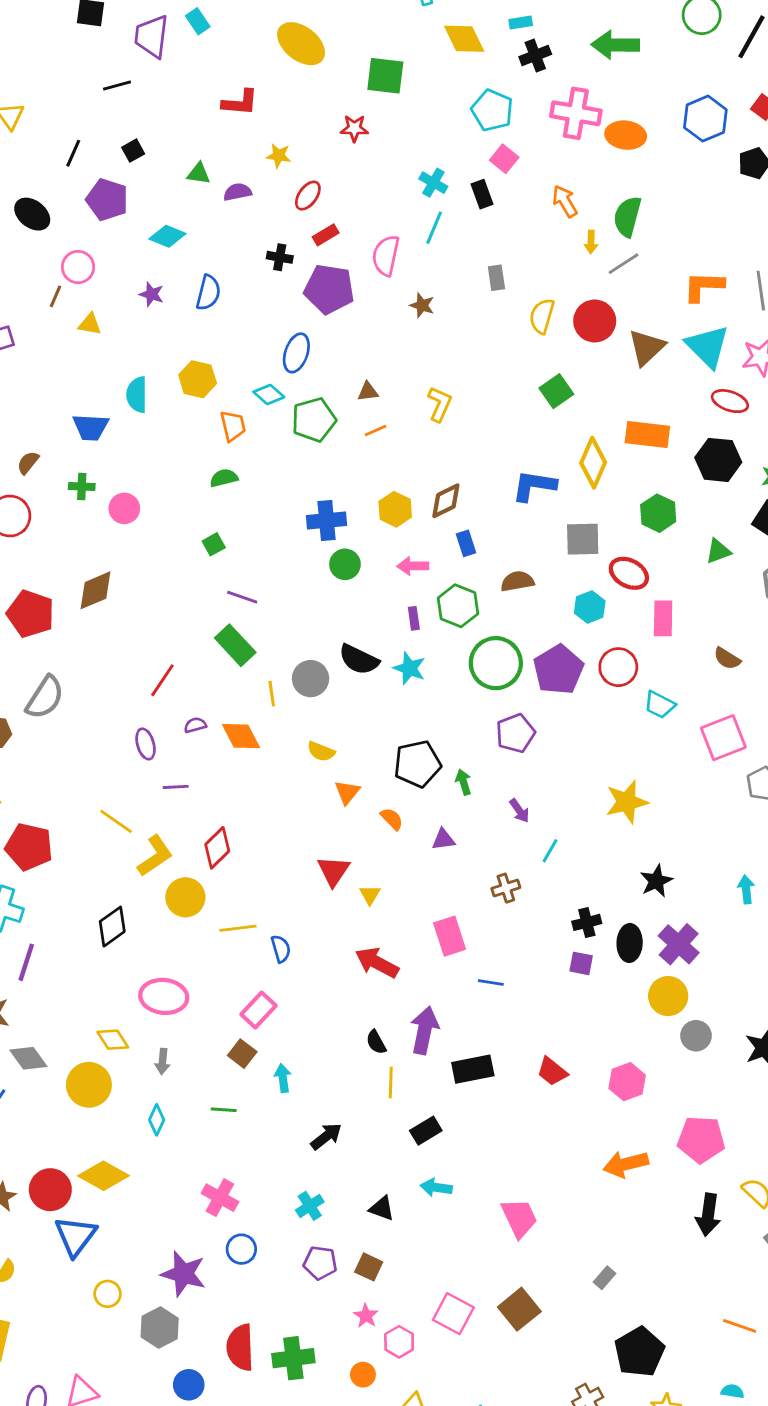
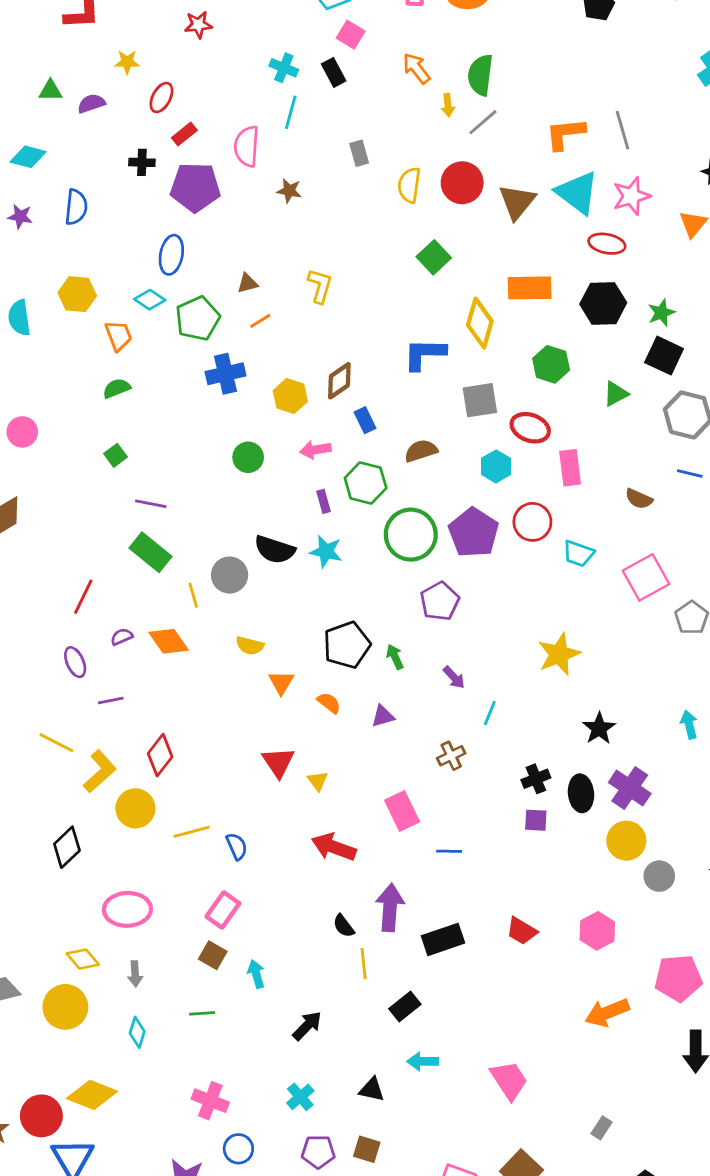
blue cross: (327, 521) -> (226, 374), moved

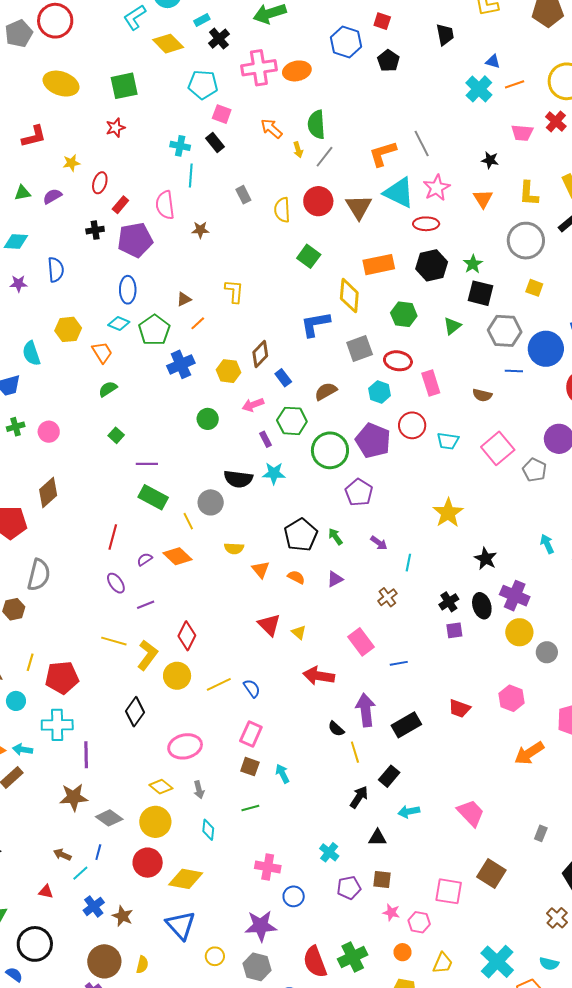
black arrow: (307, 1026) -> (359, 797), moved
red circle: (41, 1116) -> (148, 863), moved

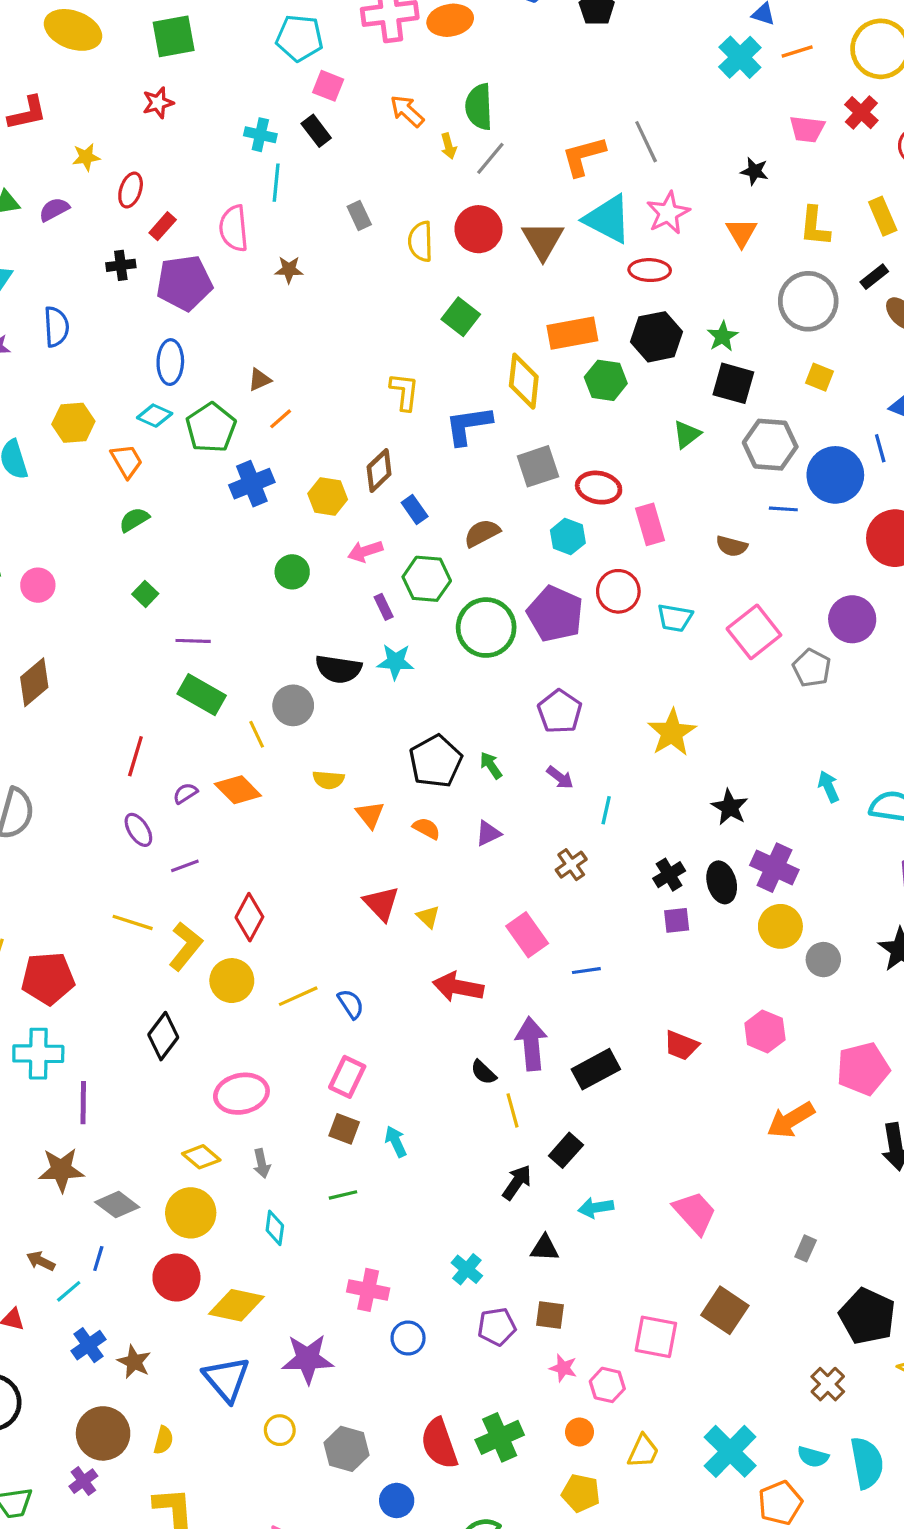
yellow L-shape: (234, 291) -> (404, 392), moved
green hexagon: (404, 314) -> (606, 380), moved
purple pentagon: (359, 492) -> (560, 712), moved
purple star: (261, 926) -> (308, 1359), moved

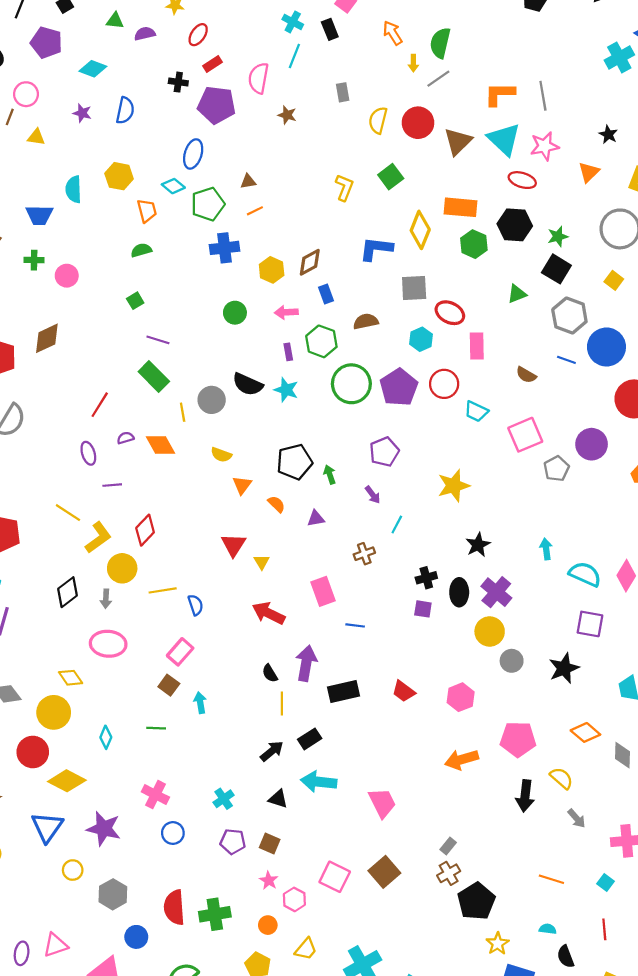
yellow L-shape: (404, 392) -> (344, 187), moved
gray arrow: (262, 1164) -> (106, 599), moved
cyan arrow: (596, 1208) -> (319, 782), size x1.5
brown cross: (828, 1384) -> (449, 873), moved

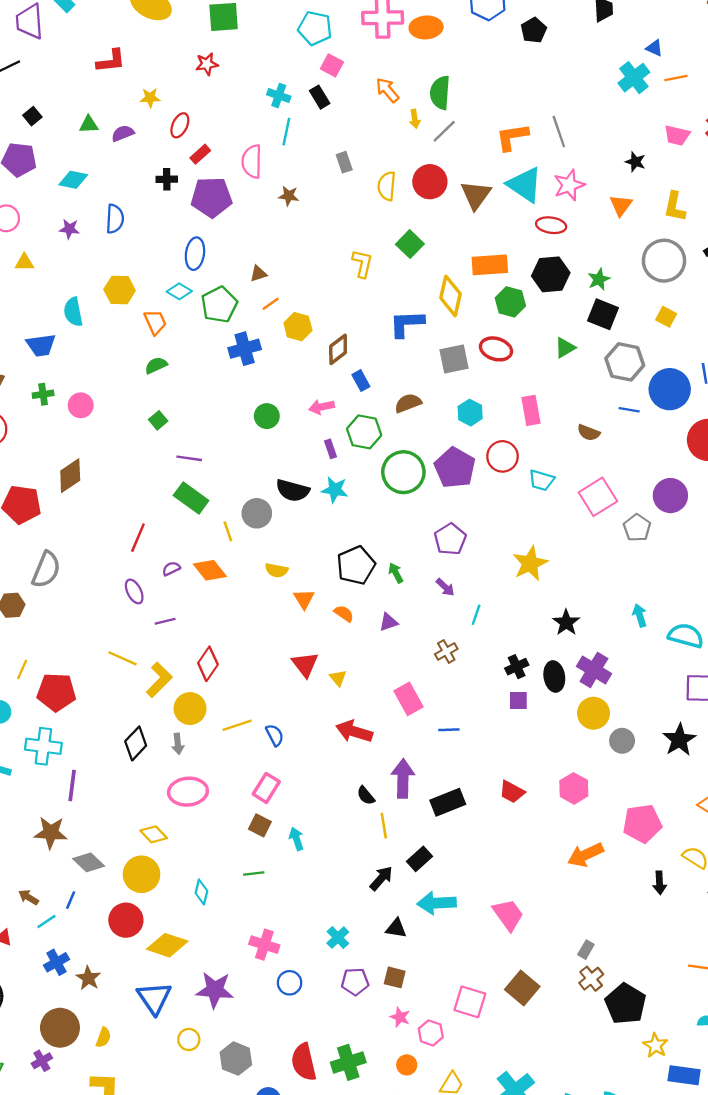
yellow hexagon: (272, 270) -> (298, 327), moved
red ellipse: (450, 313) -> (496, 349), moved
black arrow: (525, 796) -> (660, 883), size x0.7

